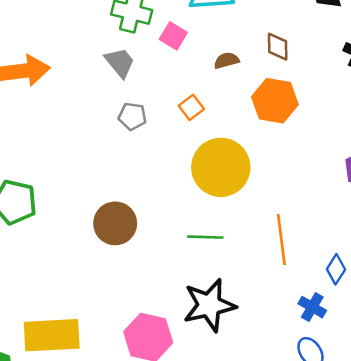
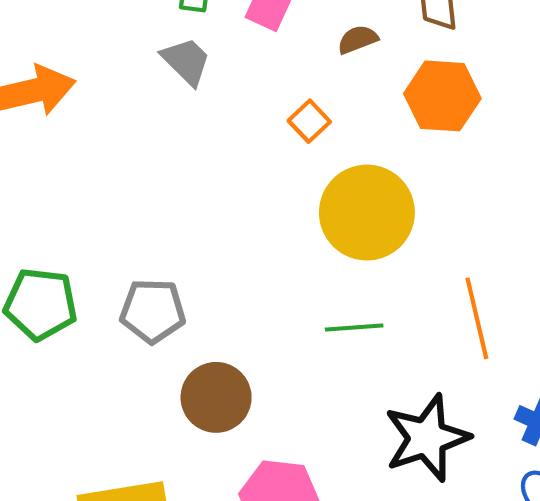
gray pentagon: (132, 116) -> (153, 311), moved, size x1.4
brown circle: (115, 223) -> (216, 397), moved
black star: (209, 305) -> (427, 438), moved

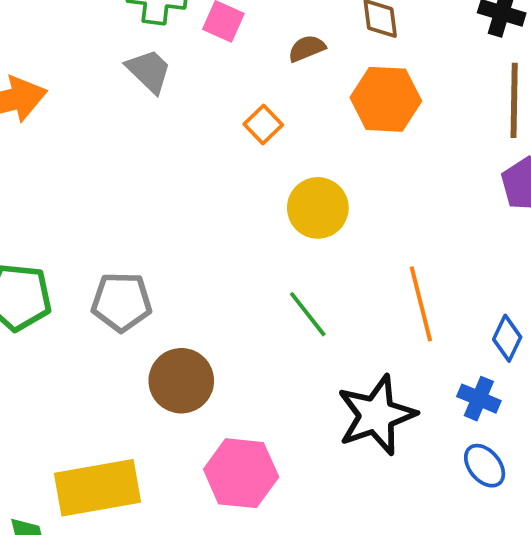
yellow circle: (367, 213) -> (318, 208), size x0.7
green line: (354, 327) -> (308, 314), turned 57

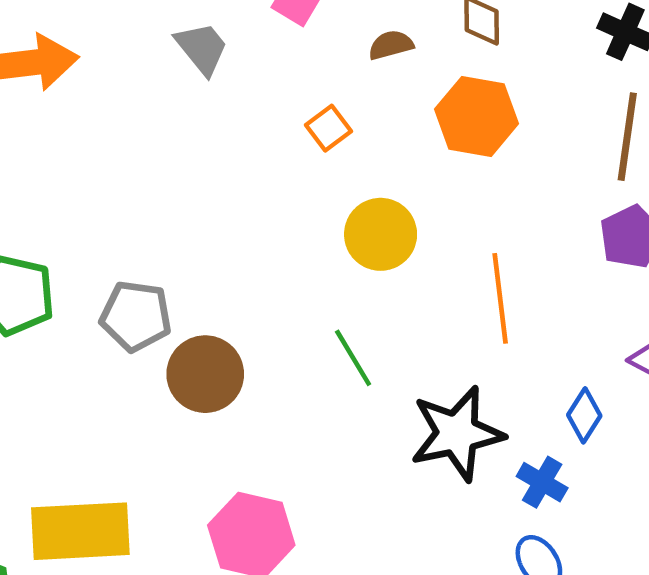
orange line: (421, 304) -> (500, 298), moved
brown circle: (181, 381) -> (205, 374), moved
black star: (376, 415) -> (457, 434), moved

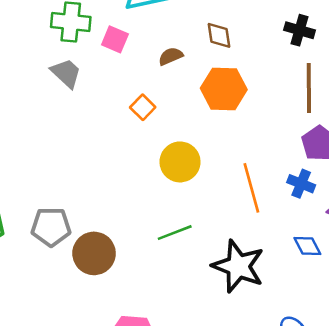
green line: (353, 358) -> (175, 233), turned -72
blue diamond: (584, 415) -> (307, 246), turned -52
black star: (457, 434) -> (238, 266), turned -30
blue cross: (542, 482) -> (301, 184), moved

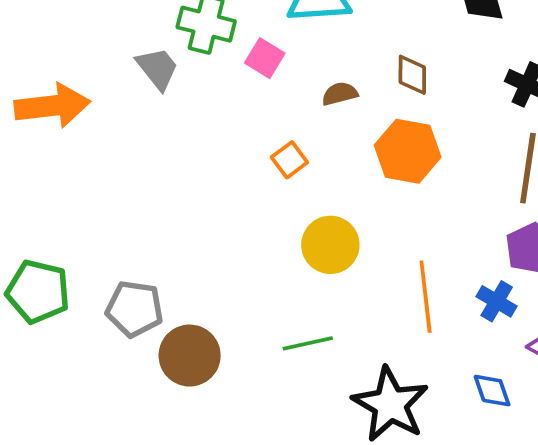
gray trapezoid: (66, 73) -> (157, 68), moved

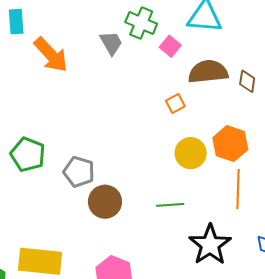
brown diamond: (412, 75) -> (247, 81), moved
brown semicircle: (340, 94) -> (208, 72), size x2.0
orange arrow: (52, 106) -> (51, 55), turned 45
orange hexagon: (408, 151) -> (230, 144), moved

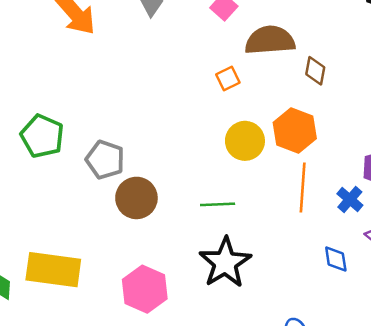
brown diamond: (247, 81) -> (315, 71), moved
black star: (210, 245) -> (225, 263), moved

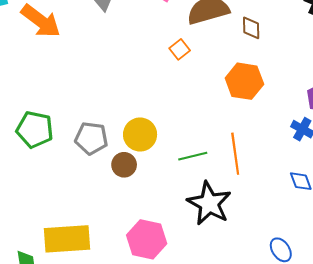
yellow circle: (245, 141) -> (140, 135), moved
orange line: (303, 187) -> (235, 154), moved
brown circle: (136, 198) -> (124, 165), size x0.7

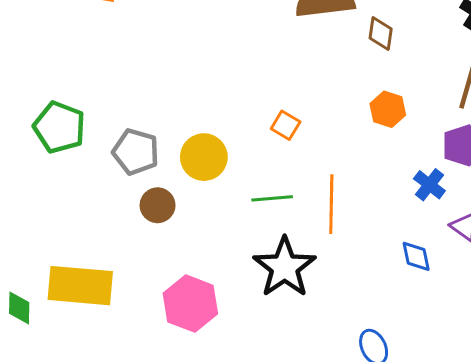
orange square: (180, 49) -> (286, 125), moved, turned -30
orange hexagon: (244, 81) -> (388, 109), moved, size x0.7
brown circle: (124, 165) -> (158, 205), moved

